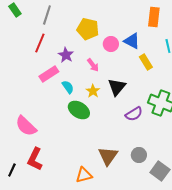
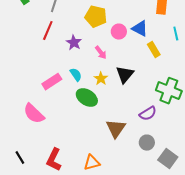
pink rectangle: (49, 74) -> (52, 82), moved
purple semicircle: (134, 114) -> (148, 114), moved
brown triangle: (108, 156) -> (116, 129), moved
red L-shape: (35, 159) -> (54, 160), moved
black line: (12, 170) -> (20, 158), turned -56

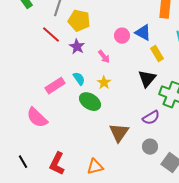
yellow pentagon: (96, 17) -> (79, 21), moved
red line: (48, 31) -> (51, 35), turned -72
black triangle: (125, 75) -> (147, 79), moved

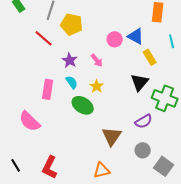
purple star: (77, 47) -> (70, 60), moved
pink rectangle: (55, 86) -> (48, 89), turned -48
orange triangle: (95, 167) -> (102, 170), moved

